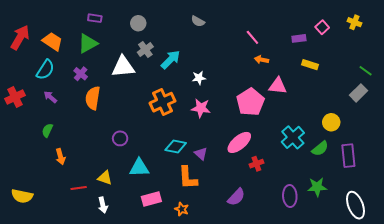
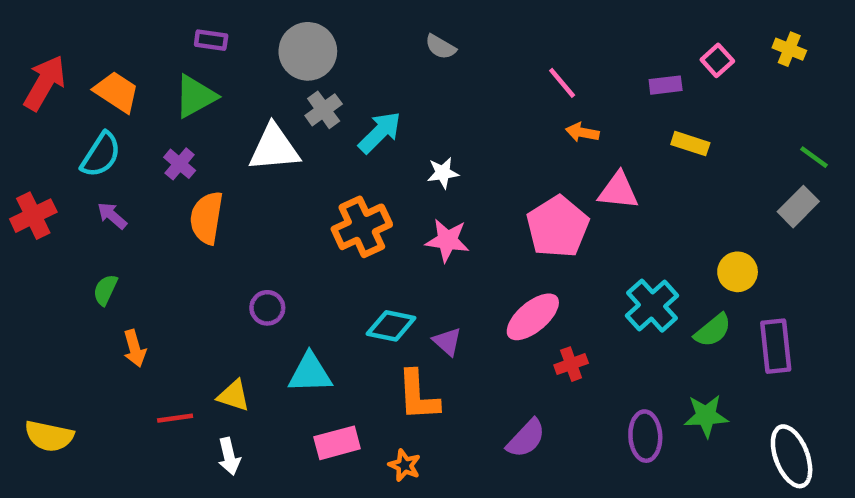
gray circle: (138, 23) -> (308, 51), size x1.6

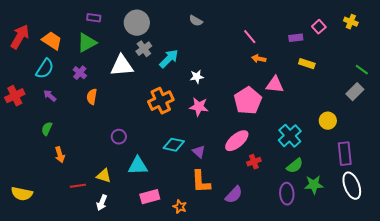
orange semicircle: (207, 218) -> (92, 97), size x0.7
green semicircle: (713, 330) -> (295, 166), moved
orange L-shape: (418, 396) -> (201, 182), moved
white arrow: (229, 456) -> (102, 203), turned 35
white ellipse: (792, 456) -> (352, 186), moved

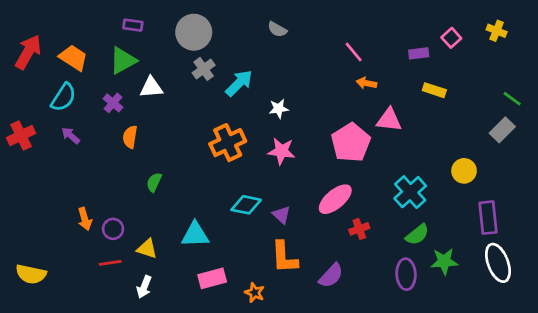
white triangle: (122, 66) -> (151, 87), moved, size x0.7
green semicircle: (47, 129) -> (154, 182), moved
purple circle: (119, 137) -> (113, 229), moved

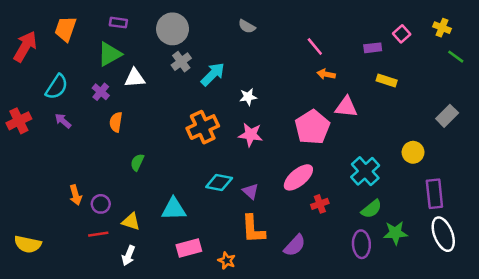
orange trapezoid: (73, 58) -> (65, 29), moved, turned -104
green line: (512, 99) -> (456, 57), moved

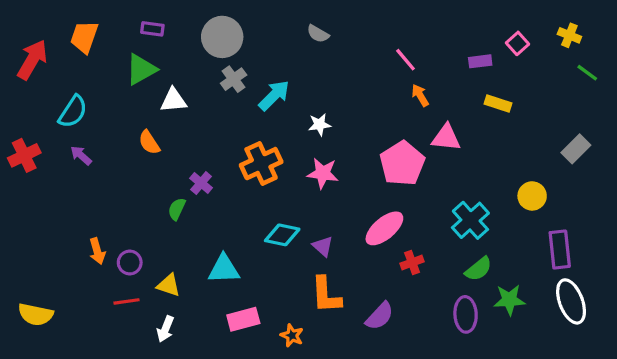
orange arrow: (326, 74) -> (420, 95), turned 48
purple cross: (101, 92) -> (201, 183), moved
orange semicircle: (116, 122) -> (149, 142), moved, turned -42

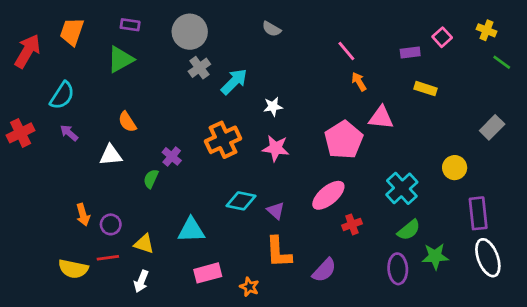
white triangle: (173, 100) -> (111, 155), moved
yellow semicircle: (36, 314) -> (73, 269), moved

